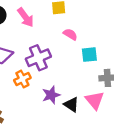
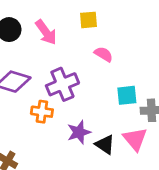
cyan square: (89, 55) -> (127, 95), moved
orange cross: (22, 79) -> (42, 112), turned 35

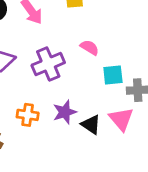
pink semicircle: (104, 54) -> (90, 47), moved
orange cross: (42, 112) -> (28, 115), moved

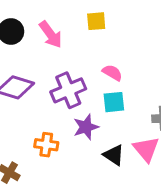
cyan square: (113, 75) -> (114, 102), moved
purple star: (65, 112) -> (86, 127), moved

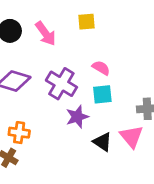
purple cross: (68, 90) -> (61, 84), turned -36
orange cross: (46, 145) -> (19, 133), moved

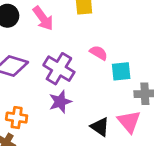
cyan square: (102, 94) -> (121, 71), moved
purple star: (77, 117) -> (60, 102), moved

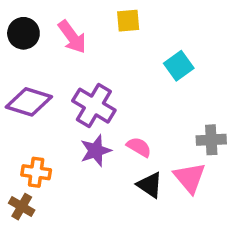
pink semicircle: (99, 53) -> (139, 147), moved
cyan square: (121, 71) -> (179, 66), moved, turned -30

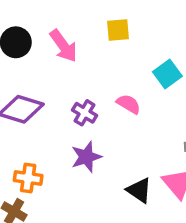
purple cross: (94, 106) -> (85, 113), size x0.6
pink semicircle: (139, 147) -> (129, 104), moved

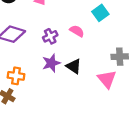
purple cross: (85, 113) -> (50, 36), turned 32
black triangle: (139, 190) -> (74, 66), moved

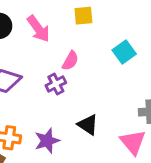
pink semicircle: (77, 31) -> (70, 61), moved, turned 88
purple star: (51, 63) -> (47, 141), moved

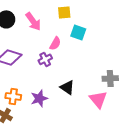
cyan square: (124, 52) -> (78, 32), moved, turned -35

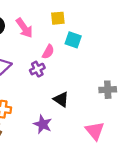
purple star: (39, 98) -> (43, 124), moved, turned -30
pink triangle: (98, 99) -> (95, 131), moved

